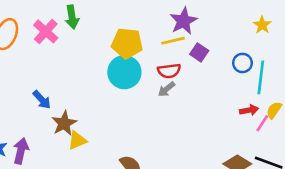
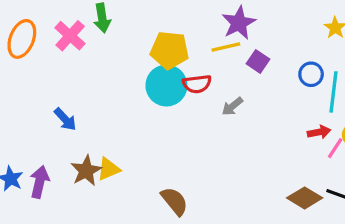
red semicircle: (169, 71) -> (197, 84), moved
gray arrow: (166, 89) -> (232, 106), moved
brown star: (64, 123) -> (86, 171), moved

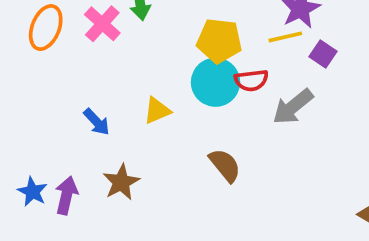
gray arrow: (232, 106) -> (293, 107), size x1.6
yellow triangle: (109, 169) -> (157, 111), moved
brown semicircle: (174, 201) -> (225, 165), moved

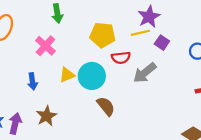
pink cross: (102, 24) -> (45, 46), moved
cyan circle: (215, 82) -> (92, 76), moved
blue arrow: (97, 122) -> (32, 81), turned 35

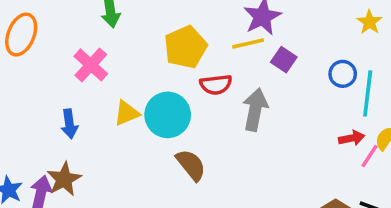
yellow pentagon: (103, 35) -> (185, 47), turned -30
gray arrow: (145, 73) -> (255, 110), turned 140
brown star: (46, 116) -> (64, 179), moved

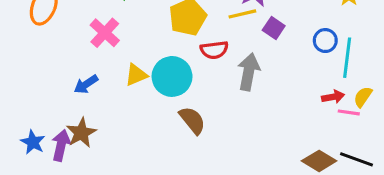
blue arrow: (69, 124) -> (86, 84), turned 65
pink line: (369, 156) -> (349, 112), turned 65

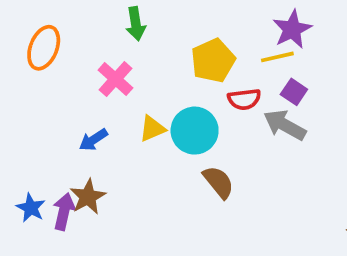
purple square: (274, 28) -> (294, 92), moved
gray arrow: (249, 72) -> (285, 125), turned -72

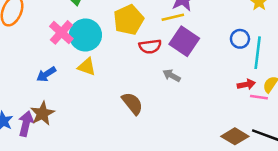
purple square: (294, 92) -> (184, 41), size x1.6
gray arrow: (285, 125) -> (172, 76), moved, size x0.6
yellow triangle: (152, 129) -> (87, 67), turned 42
cyan circle: (195, 131) -> (85, 35), moved

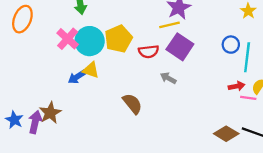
yellow pentagon: (129, 20) -> (119, 39), moved
blue arrow: (46, 74) -> (77, 77), moved

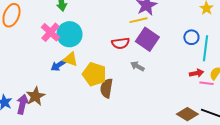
yellow pentagon: (119, 39) -> (94, 74), moved, turned -30
brown semicircle: (132, 104) -> (106, 88), turned -132

